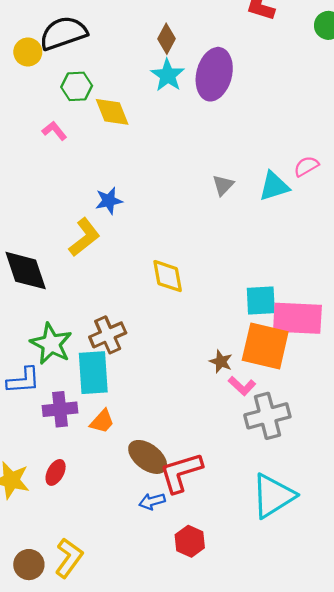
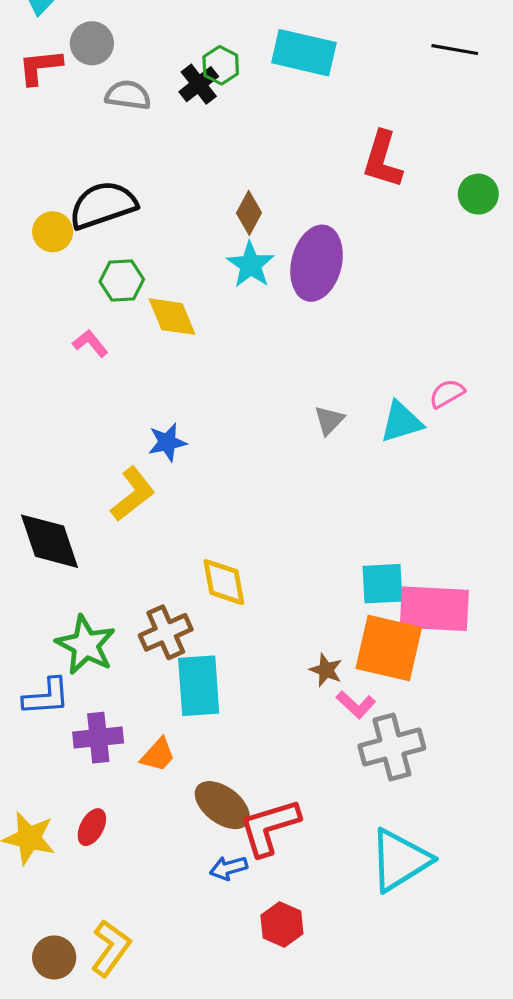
yellow diamond: (168, 276) -> (224, 582), moved
cyan rectangle: (93, 373) -> (199, 686), moved

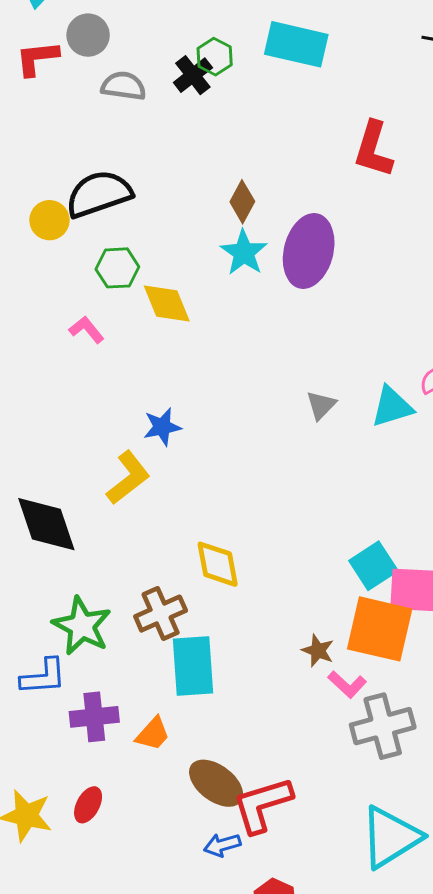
cyan square: (382, 584) -> (373, 566), turned -30

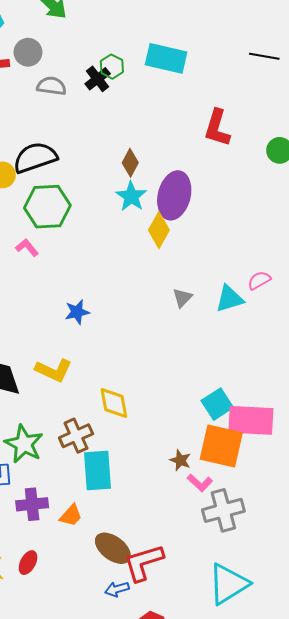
green hexagon: (117, 268) -> (47, 207), size x1.6
yellow diamond: (167, 303) -> (159, 230), moved, turned 52
yellow L-shape: (128, 478) -> (54, 370), moved, turned 63

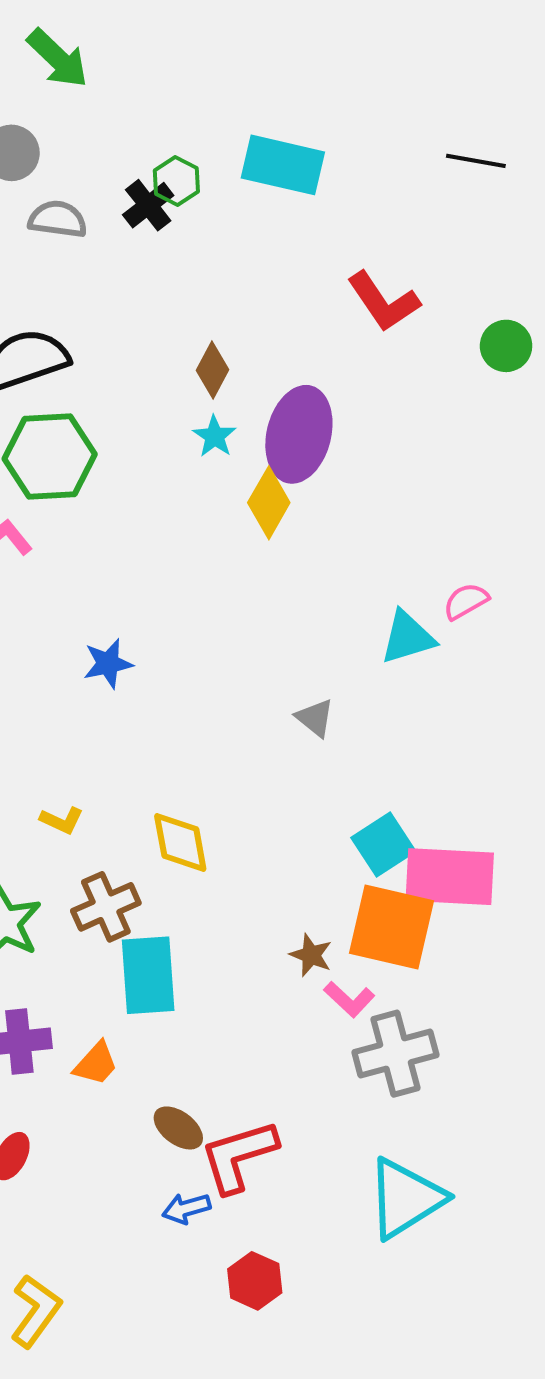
red L-shape: (217, 128) -> (383, 302), turned -51
cyan star: (131, 196) -> (214, 436), size x0.7
gray triangle: (182, 298) -> (315, 718), moved, turned -35
yellow L-shape: (54, 370) -> (62, 820), moved, size x0.6
brown ellipse: (113, 548) -> (178, 1128), size x0.7

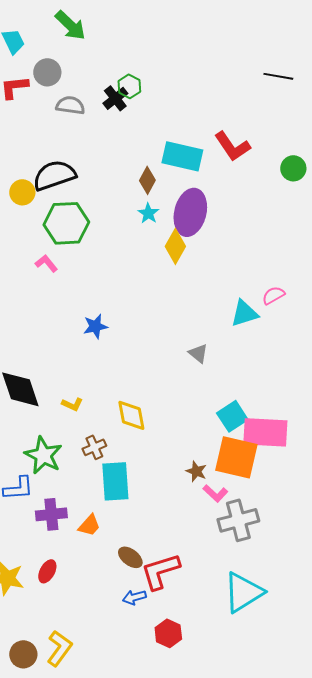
cyan rectangle: (283, 165) -> (182, 156), moved
brown cross: (106, 907) -> (94, 447), size x0.7

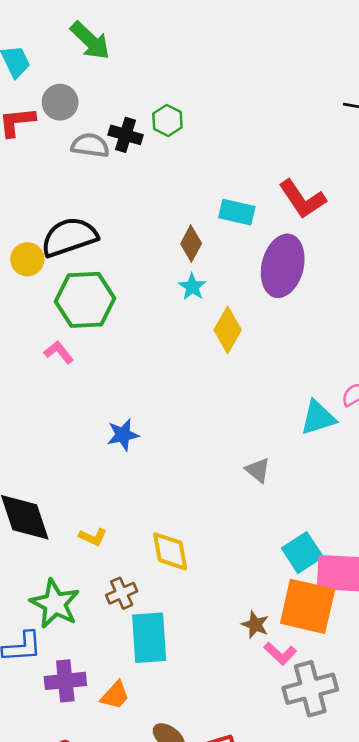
black cross: (115, 98) -> (126, 135), moved, turned -35
cyan rectangle: (182, 156) -> (237, 212), size x0.7
purple ellipse: (190, 212) -> (283, 266), moved

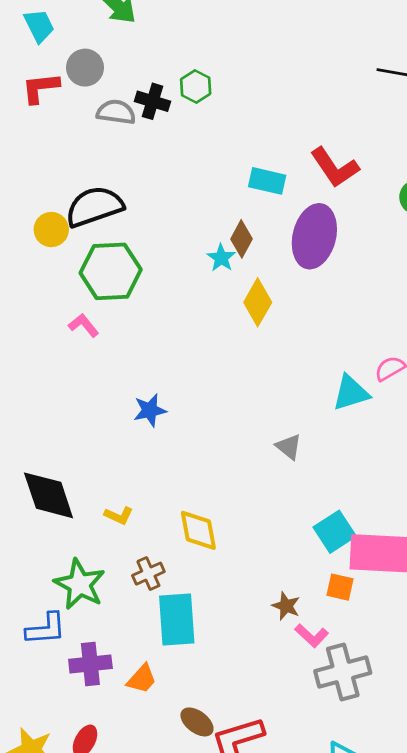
brown diamond: (191, 244) -> (242, 239), moved
orange square: (308, 606) -> (340, 587), size x0.5

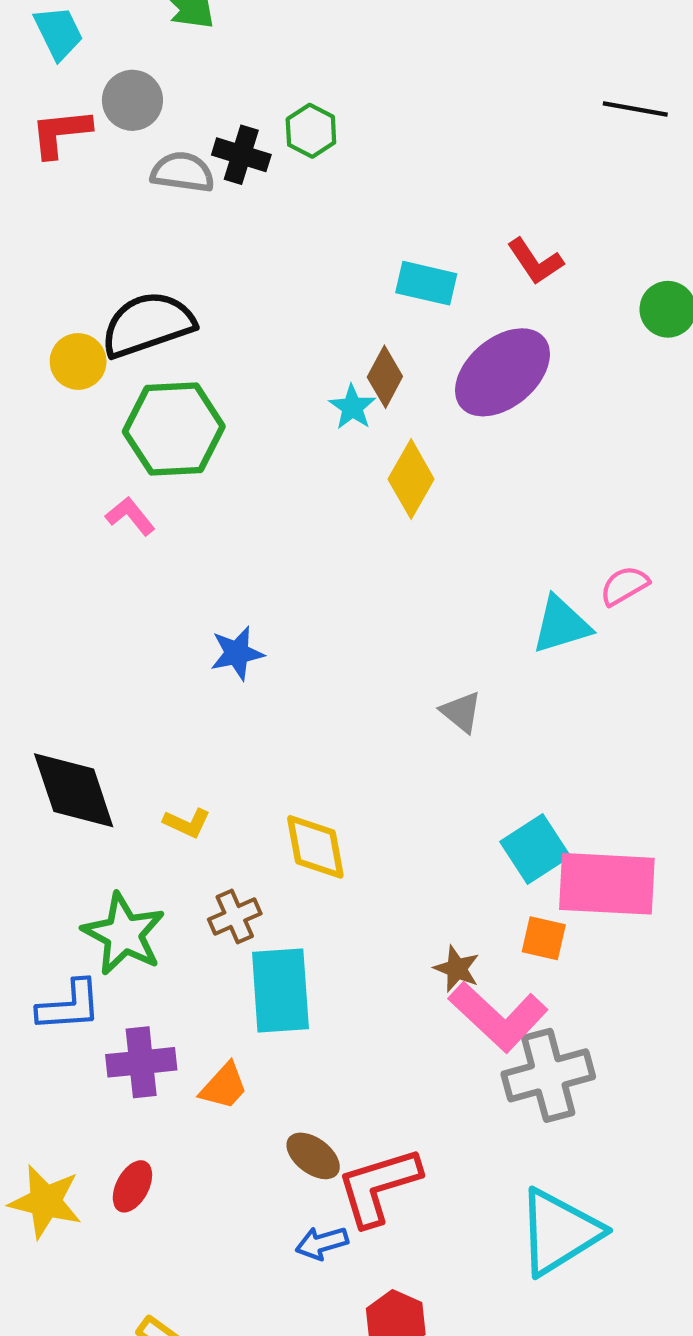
red L-shape: (335, 167) -> (535, 261), size x0.7
purple ellipse: (314, 236) -> (502, 372), turned 36
pink L-shape: (312, 636) -> (498, 1017), size x1.8

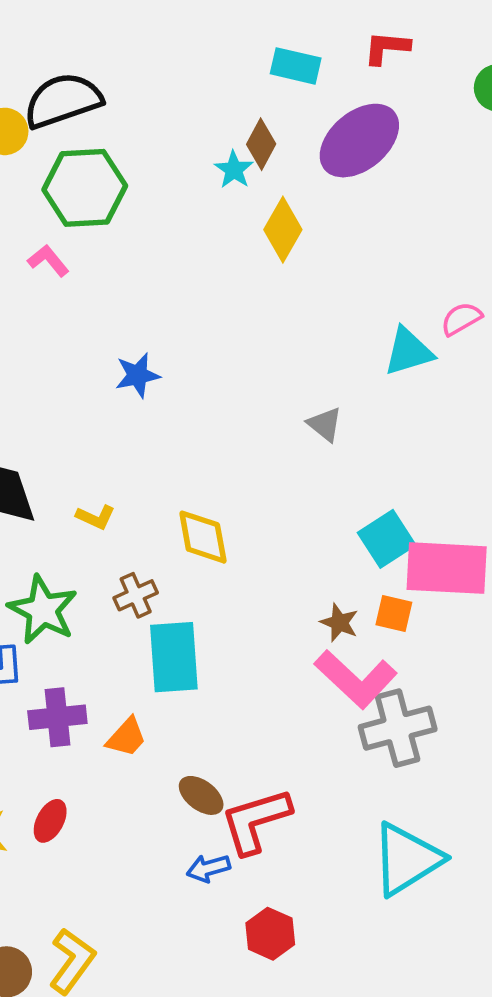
red L-shape: (535, 261) -> (387, 48), turned 129
brown star: (457, 969) -> (339, 623), moved

